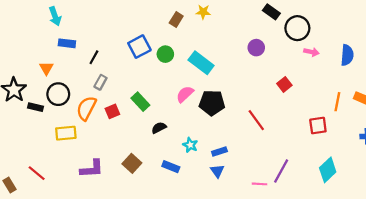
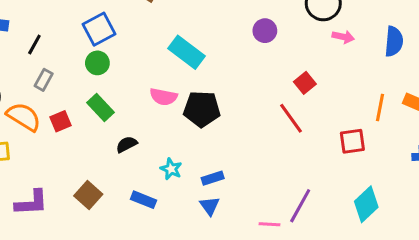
green circle: (165, 54) -> (97, 63), moved
pink semicircle: (185, 94) -> (163, 97), turned -126
orange semicircle: (86, 108) -> (24, 117), turned 95
red line: (256, 120) -> (291, 118), moved

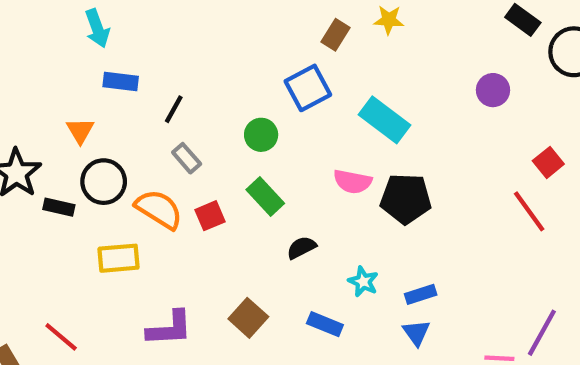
blue square: (99, 29) -> (308, 88), moved
gray rectangle: (44, 80) -> (187, 158), turned -70

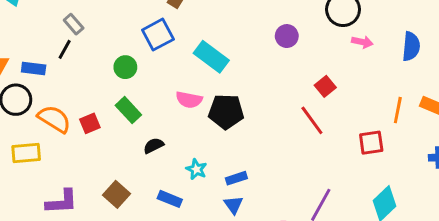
blue rectangle: (121, 82) -> (34, 69), moved
gray rectangle: (187, 158) -> (74, 24), moved

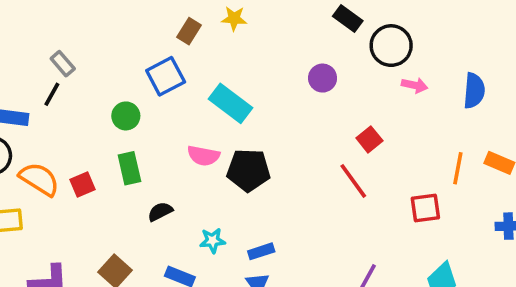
green rectangle: (128, 110) -> (129, 168), turned 30
cyan star: (196, 169) -> (212, 240), turned -30

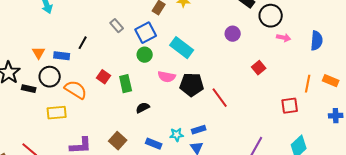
gray rectangle: (63, 64) -> (117, 26), moved
green circle: (126, 116) -> (145, 55), moved
red line: (353, 181) -> (220, 98), moved
red square: (83, 185) -> (104, 77), moved, turned -32
cyan star: (212, 240) -> (177, 135), moved

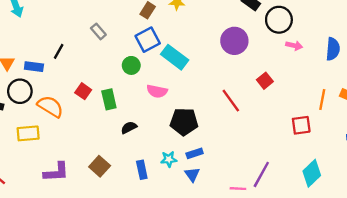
blue square: (146, 33) -> (148, 40), moved
purple circle: (233, 34) -> (234, 41), size x1.5
black pentagon: (192, 85) -> (184, 122), moved
red line: (220, 98) -> (231, 101), moved
blue rectangle: (154, 144) -> (142, 170), turned 56

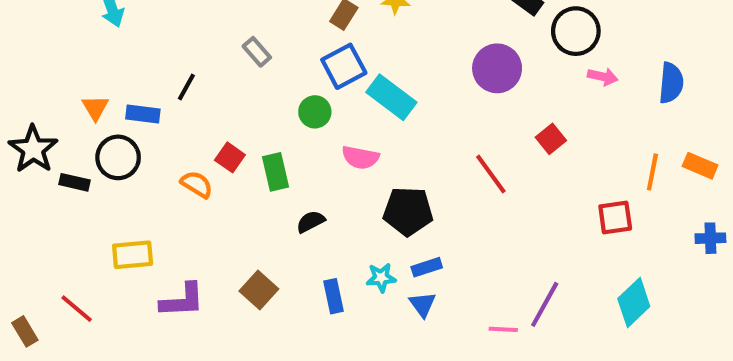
orange semicircle: (50, 106) -> (197, 184), moved, size x0.7
yellow rectangle: (28, 133) -> (133, 255), moved

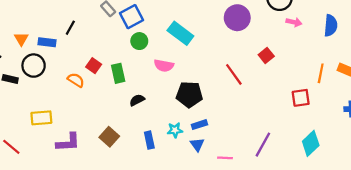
blue square: (344, 66) -> (132, 17), moved
pink line: (503, 329) -> (225, 158), moved

